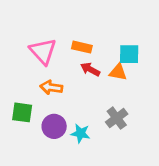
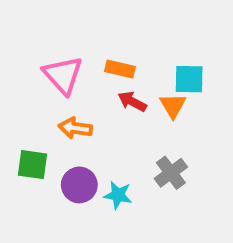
orange triangle: (118, 72) -> (173, 106), turned 48

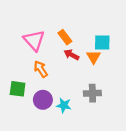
orange rectangle: (120, 69) -> (65, 37), turned 40
orange arrow: (75, 128) -> (41, 69), turned 49
gray cross: (171, 173) -> (92, 93), turned 35

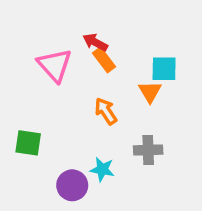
red arrow: (71, 55) -> (95, 42), moved
orange arrow: (41, 69) -> (106, 111), moved
purple circle: (43, 100) -> (72, 185), moved

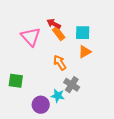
cyan square: (164, 69) -> (83, 33), moved
orange triangle: (150, 92) -> (85, 52), turned 32
gray cross: (148, 150) -> (72, 85), moved, turned 35

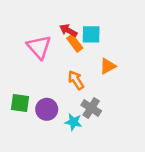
cyan square: (83, 33) -> (91, 34), moved
purple circle: (41, 105) -> (47, 109), moved

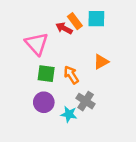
cyan square: (91, 34) -> (96, 19), moved
orange rectangle: (75, 43) -> (75, 21), moved
green square: (20, 103) -> (46, 74), moved

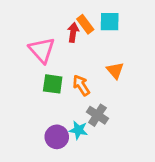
red arrow: (64, 28) -> (73, 32), turned 70
orange triangle: (101, 62) -> (115, 70), turned -42
purple circle: (44, 102) -> (57, 137), moved

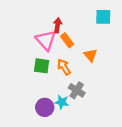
cyan square: (110, 22) -> (103, 17), moved
orange rectangle: (85, 24) -> (67, 40), moved
pink triangle: (42, 50) -> (46, 40), moved

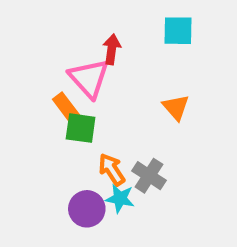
cyan square: (103, 17) -> (178, 31), moved
orange rectangle: (67, 40) -> (66, 107), moved
orange arrow: (64, 67) -> (112, 169), moved

